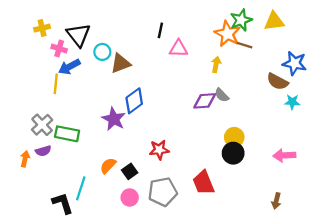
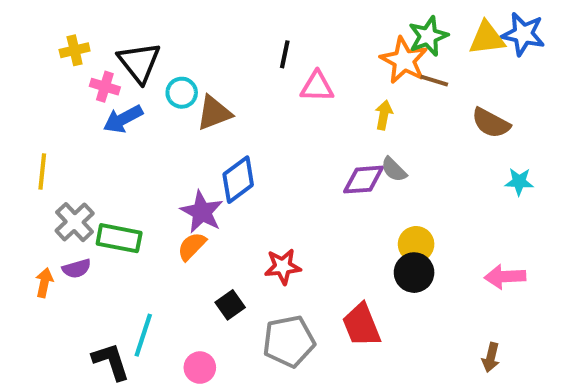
blue star: (295, 63) -> (523, 34), moved
brown semicircle: (277, 82) -> (491, 123), moved
yellow line: (56, 84) -> (42, 172), moved
orange semicircle: (108, 166) -> (192, 246), moved
pink circle: (130, 197) -> (200, 368), moved

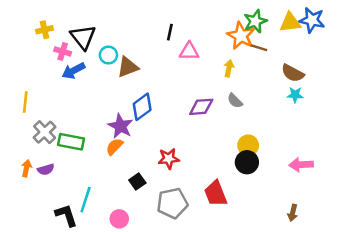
purple diamond: (364, 180) -> (201, 107), moved
cyan star: (519, 182) -> (295, 95), moved
purple semicircle: (77, 269) -> (46, 169), moved

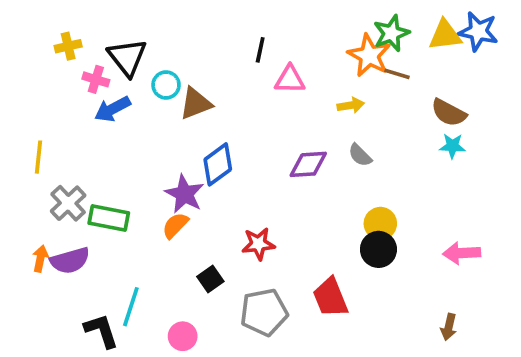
yellow arrow: (229, 68) -> (351, 105), turned 70
purple semicircle: (46, 169) -> (70, 260), size x1.5

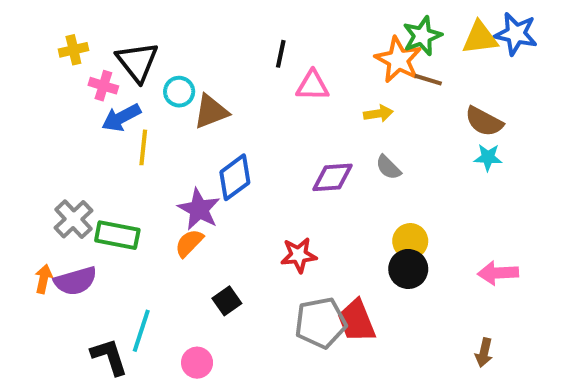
yellow line: (39, 157) -> (143, 147), moved
red star: (258, 244) -> (299, 255), moved
gray pentagon: (264, 312) -> (321, 323), moved

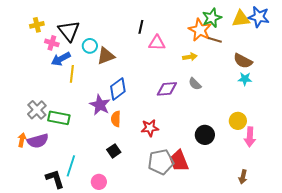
yellow circle: (410, 241) -> (238, 121), moved
orange semicircle: (189, 243) -> (116, 119), moved, turned -42
pink arrow: (498, 273) -> (250, 137), turned -84

